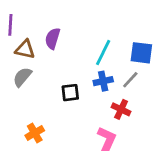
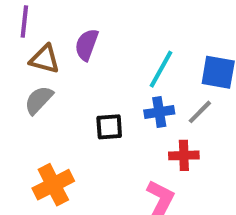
red cross: (121, 109) -> (184, 155), turned -30
orange cross: (35, 133) -> (53, 185), size x1.4

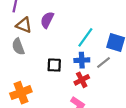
gray semicircle: (39, 100) -> (18, 47), turned -70
red cross: (184, 155) -> (82, 80), moved, turned -32

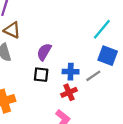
purple semicircle: (47, 20) -> (44, 52), moved
cyan line: (85, 37) -> (102, 29), moved

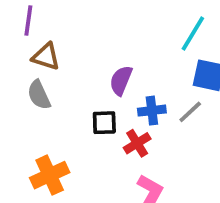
purple semicircle: (44, 52) -> (121, 80), moved
red cross: (69, 92) -> (137, 143), moved

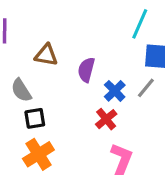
brown triangle: (46, 57) -> (46, 55), moved
blue cross: (152, 111) -> (115, 91), turned -30
black square: (104, 123) -> (35, 118), moved

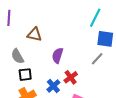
purple semicircle: (86, 70) -> (58, 55), moved
blue cross: (115, 91) -> (53, 86), moved

